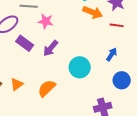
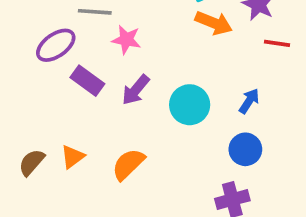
red line: (117, 25) -> (277, 43), moved
cyan circle: (80, 67) -> (190, 105), moved
blue circle: (122, 80) -> (245, 149), moved

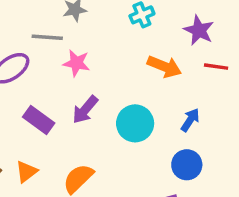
orange arrow: (214, 23) -> (164, 67), moved
purple rectangle: (87, 81) -> (39, 120), moved

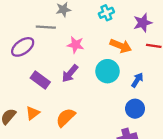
purple star: (199, 30) -> (143, 23), turned 30
pink star: (76, 63) -> (76, 45), moved
cyan circle: (135, 123) -> (107, 71), moved

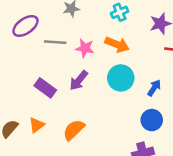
gray line: (46, 27) -> (55, 42), moved
orange arrow: (121, 46) -> (117, 45), moved
purple ellipse: (23, 47) -> (25, 26), moved

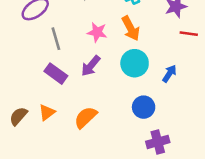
gray line: (55, 42) -> (56, 39), moved, turned 70
orange arrow: (117, 45) -> (131, 28), turned 40
blue circle: (152, 120) -> (144, 107), moved

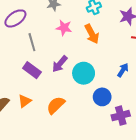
pink star: (97, 32) -> (64, 28), moved
cyan circle: (135, 63) -> (84, 73), moved
purple cross: (158, 142) -> (121, 116), moved

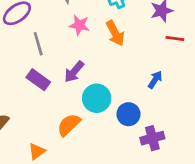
cyan circle: (84, 73) -> (97, 98), moved
orange triangle: (25, 101) -> (37, 151), moved

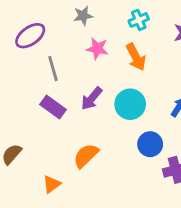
cyan circle: (97, 98) -> (130, 104), moved

